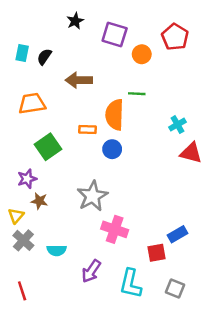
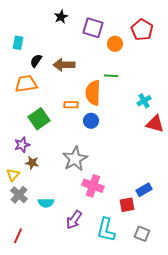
black semicircle: (44, 57) -> (36, 61), moved
red line: (22, 291) -> (18, 236), turned 42

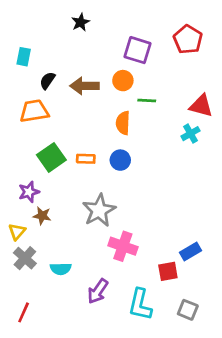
purple square: (93, 28) -> (138, 50), moved
orange circle: (115, 44) -> (123, 81), moved
orange semicircle: (93, 93) -> (123, 123), size x0.7
orange rectangle: (71, 105) -> (86, 159), moved
red triangle: (155, 124) -> (201, 106), moved

